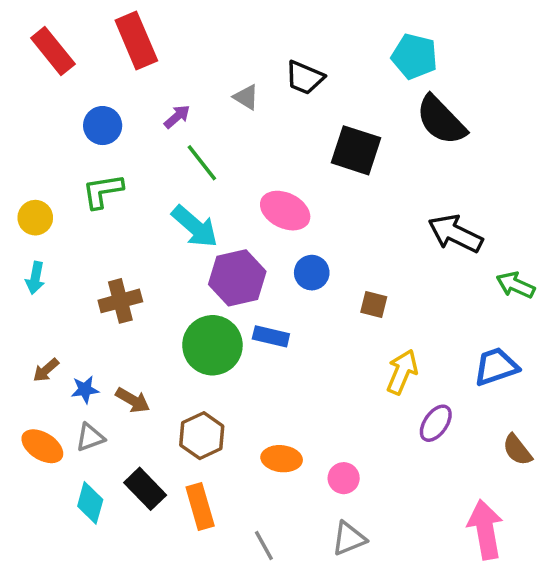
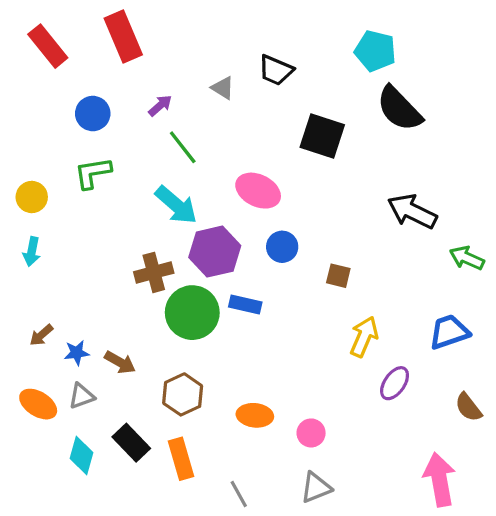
brown cross: (120, 301) -> (154, 272), moved

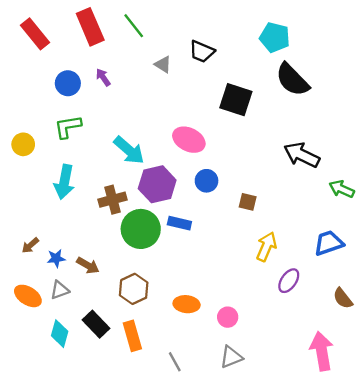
purple arrow: (160, 105) -> (103, 77), moved, turned -84
green line: (183, 147) -> (134, 26), moved
cyan arrow: (32, 252) -> (64, 182), moved, size x1.6

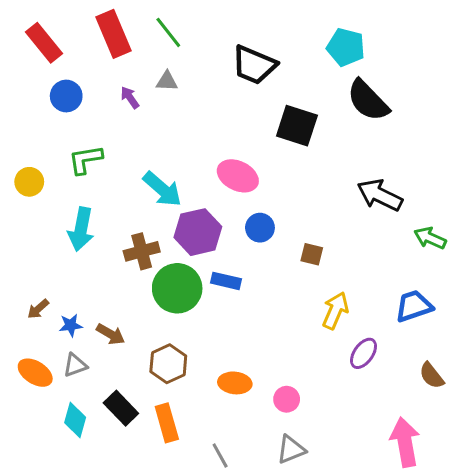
black trapezoid: (202, 52) -> (254, 65), size x1.4
gray triangle: (163, 64) -> (167, 81), moved, turned -30
blue circle: (68, 83) -> (66, 96), moved

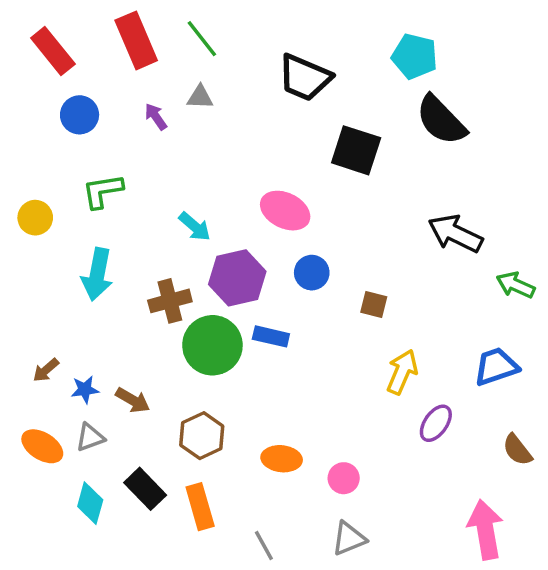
cyan arrow: (162, 189) -> (195, 227), size x0.7

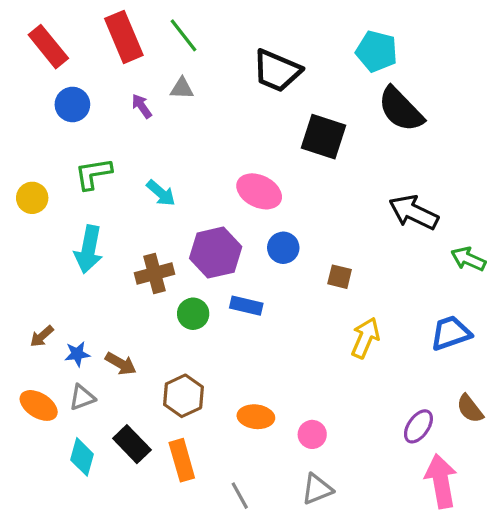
cyan arrow: (195, 227) -> (161, 193), moved
green circle: (212, 345) -> (193, 314), size x0.6
purple ellipse: (436, 423) -> (418, 426), moved

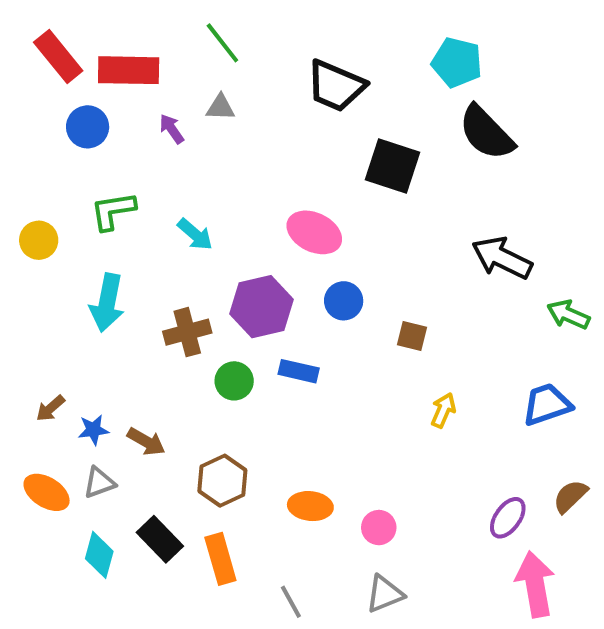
red rectangle: (124, 37) -> (129, 70), moved, turned -66
yellow arrow: (365, 338) -> (443, 410), size x0.7
brown semicircle: (470, 409) -> (570, 496), turned 84

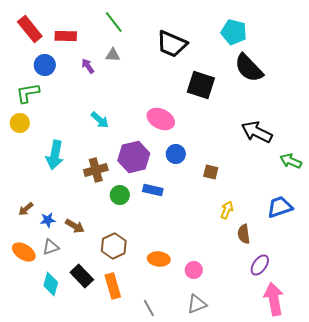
red rectangle: (129, 70) -> (66, 36), size x0.7
green L-shape: (113, 211) -> (28, 93), moved
brown semicircle: (570, 496) -> (244, 234), moved, turned -54

